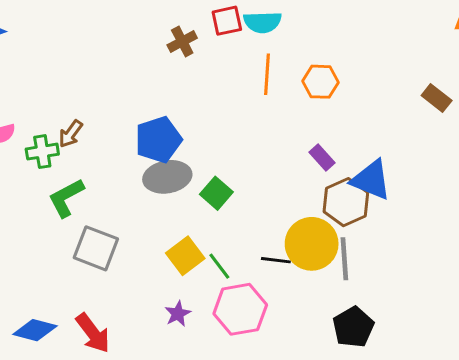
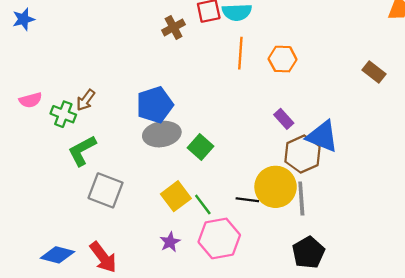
green cross: (42, 152) -> (63, 114), turned 30

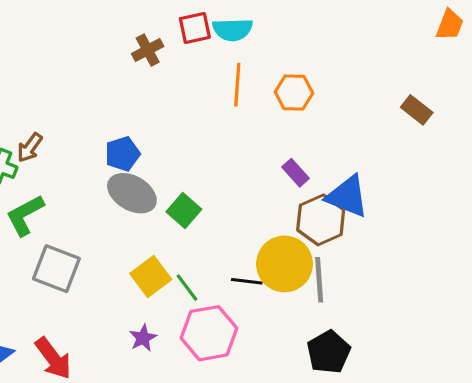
blue pentagon: (155, 105) -> (122, 154), size x0.7
gray ellipse: (162, 134) -> (132, 193), turned 40

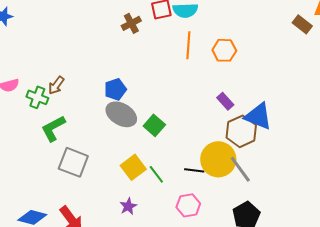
brown rectangle: (417, 110) -> (302, 24), moved
gray line: (319, 280) -> (240, 169), turned -32
pink hexagon: (209, 333) -> (188, 205), moved, size x0.7

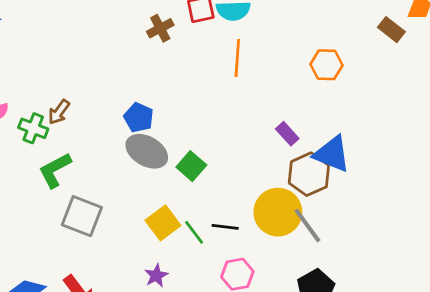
orange hexagon: (224, 50) -> (326, 65), moved
blue pentagon: (115, 89) -> (139, 117), turned -30
black line: (194, 170) -> (225, 227), moved

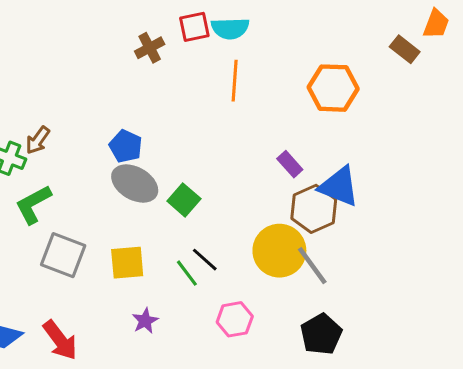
orange hexagon: (326, 65) -> (333, 88), size x1.4
yellow square: (163, 223) -> (127, 263), moved, turned 32
black line: (225, 227) -> (205, 260), moved, turned 35

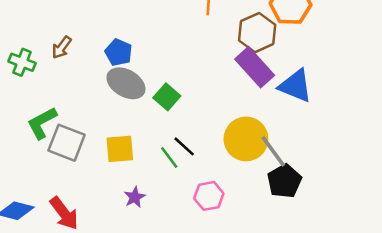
brown arrow: (38, 140) -> (62, 47), moved
purple rectangle: (290, 164) -> (255, 67), size x1.8
green L-shape: (33, 204) -> (42, 123), moved
brown hexagon: (314, 209) -> (257, 33), moved
black pentagon: (321, 334) -> (284, 181), moved

